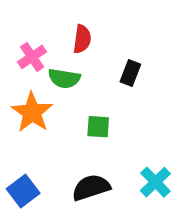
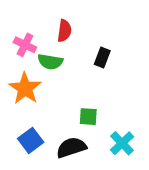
pink cross: (32, 57) -> (25, 45), turned -30
green square: (98, 127) -> (88, 117), moved
blue square: (23, 191) -> (31, 140), moved

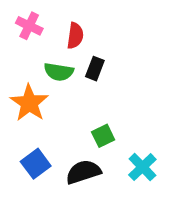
pink cross: (25, 45) -> (29, 26), moved
black rectangle: (102, 57) -> (95, 69), moved
green square: (88, 117) -> (103, 136), turned -30

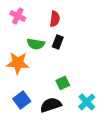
red semicircle: (75, 36) -> (55, 19), moved
orange star: (29, 103) -> (18, 63), turned -30

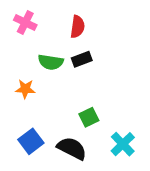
black rectangle: (58, 42) -> (82, 59), turned 48
orange star: (18, 63) -> (25, 89), size x0.6
black semicircle: (51, 105) -> (72, 148), turned 45

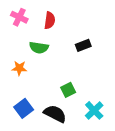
red semicircle: (78, 27) -> (50, 20), moved
black rectangle: (82, 59) -> (83, 45), moved

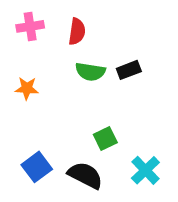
pink cross: (19, 17) -> (30, 26), turned -35
green semicircle: (39, 48) -> (90, 72), moved
orange star: (19, 68) -> (27, 88), moved

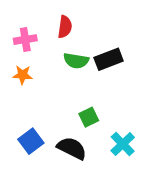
pink cross: (30, 26) -> (25, 40), moved
black rectangle: (129, 70) -> (109, 59), size x1.4

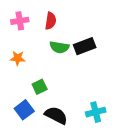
pink cross: (25, 40) -> (20, 21), moved
green square: (89, 117) -> (40, 87), moved
cyan cross: (123, 144) -> (96, 112), turned 30

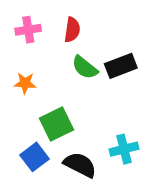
green semicircle: (59, 47) -> (85, 67), turned 30
green square: (40, 87) -> (56, 124), size x1.5
cyan cross: (96, 112) -> (124, 149), moved

